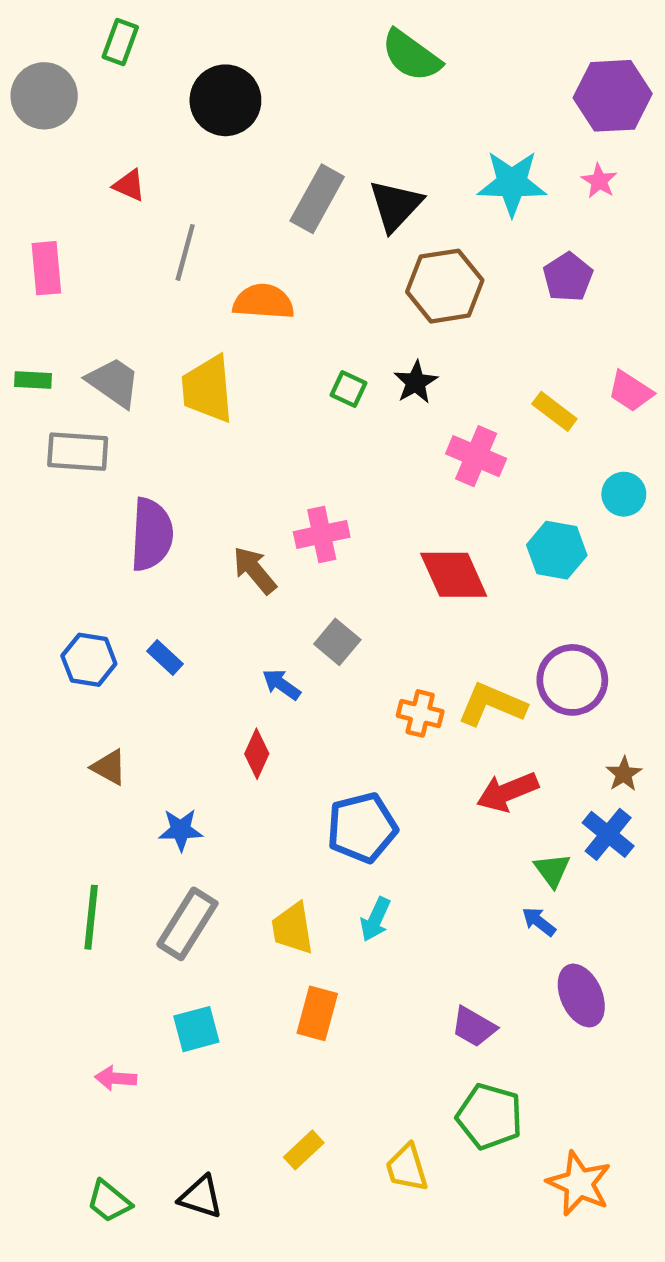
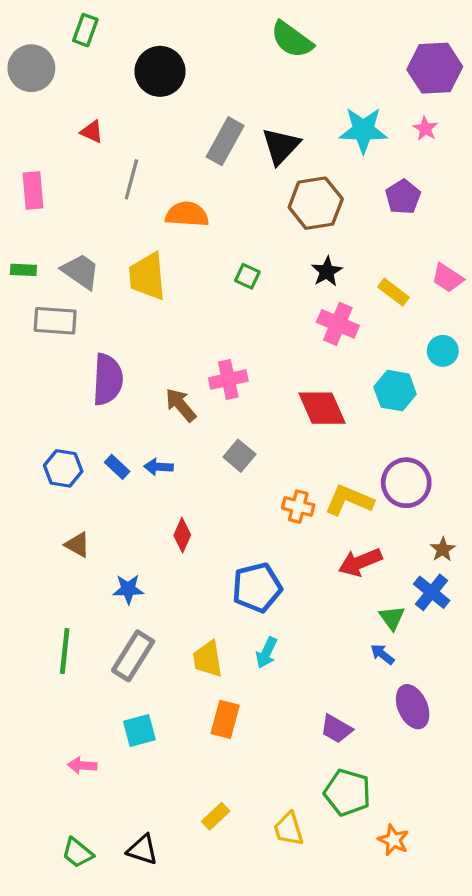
black star: (416, 382) -> (327, 271), moved
blue arrow: (281, 684) -> (158, 467), moved, turned -32
orange star: (579, 1183) -> (393, 840), moved, size x0.7

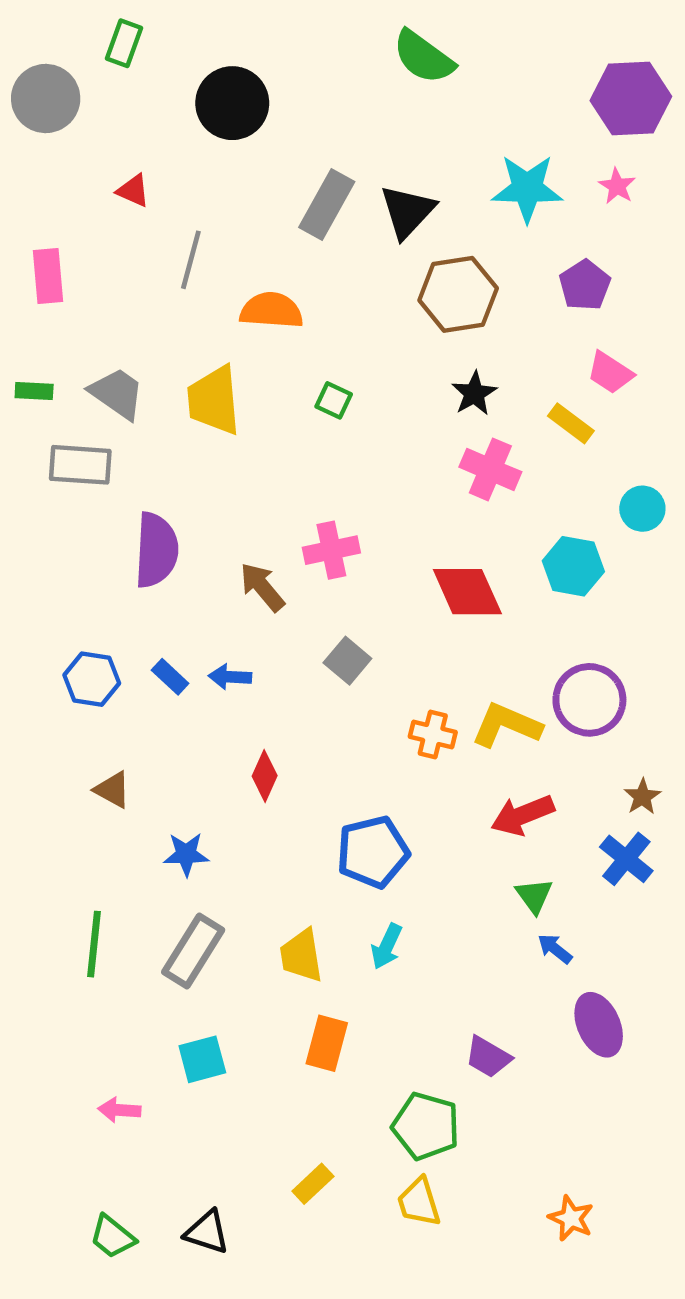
green square: (247, 276) -> (334, 400), moved
pink trapezoid: (447, 278) -> (610, 373), moved
green triangle: (392, 618) -> (534, 896), moved
green pentagon: (347, 792) -> (426, 1126), moved

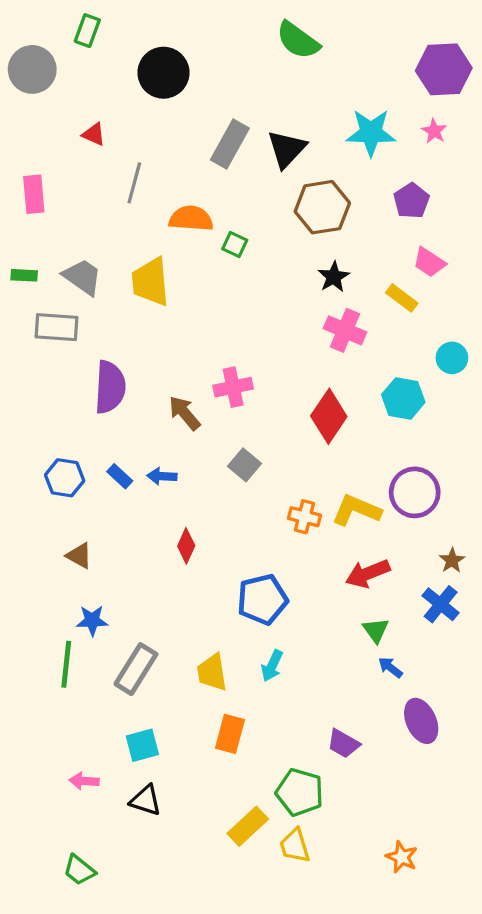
green square: (334, 400) -> (235, 244), moved
red diamond: (467, 592) -> (329, 416), turned 58
blue star: (186, 854) -> (92, 620), moved
yellow rectangle: (313, 1184) -> (248, 826), moved, size x1.4
black triangle: (207, 1232) -> (146, 800), moved

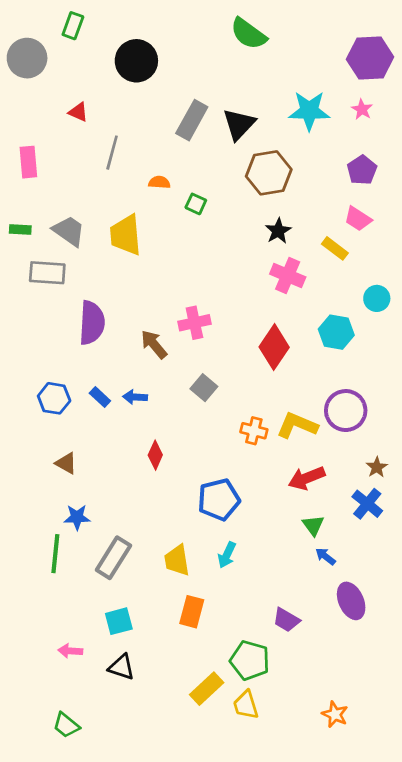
purple pentagon: (411, 201) -> (362, 170), moved
orange semicircle: (191, 219) -> (159, 182), size x0.6

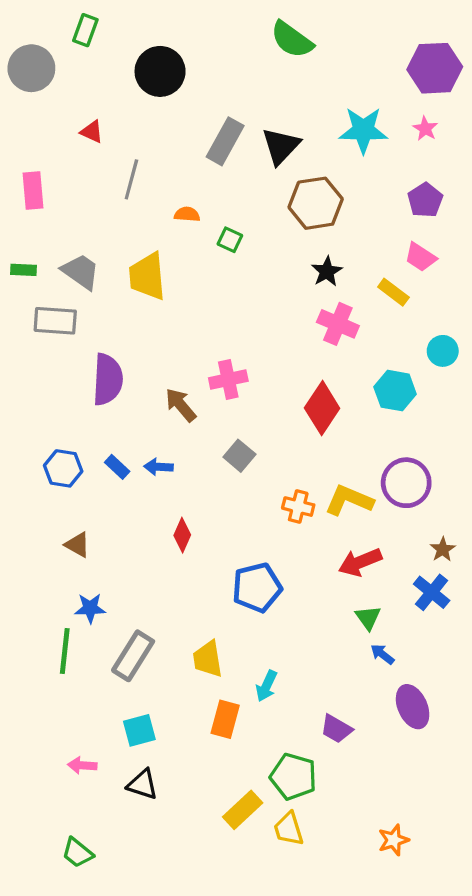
cyan arrow: (227, 555) -> (266, 686), moved
orange star: (335, 714) -> (393, 840), turned 30

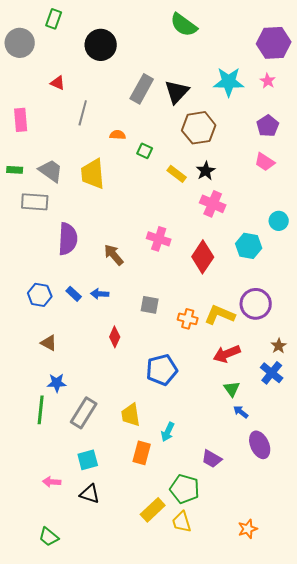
yellow rectangle: (393, 292) -> (177, 174), moved
pink cross: (228, 379) -> (159, 239), moved, turned 30
gray square: (239, 456) -> (150, 305), moved, turned -30

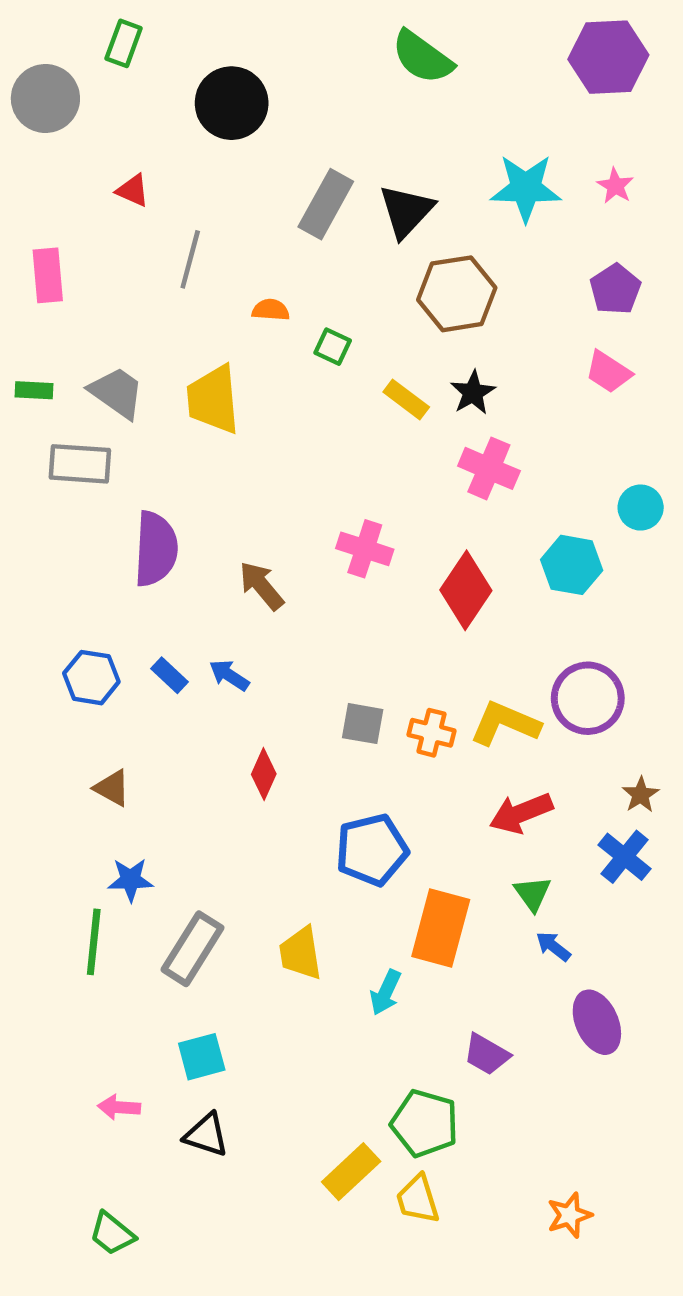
purple hexagon: (274, 43) -> (608, 57), moved
blue arrow: (100, 294) -> (229, 675), turned 30
gray square: (150, 305) -> (363, 724), moved
orange rectangle: (142, 453) -> (441, 928), moved, size x1.4

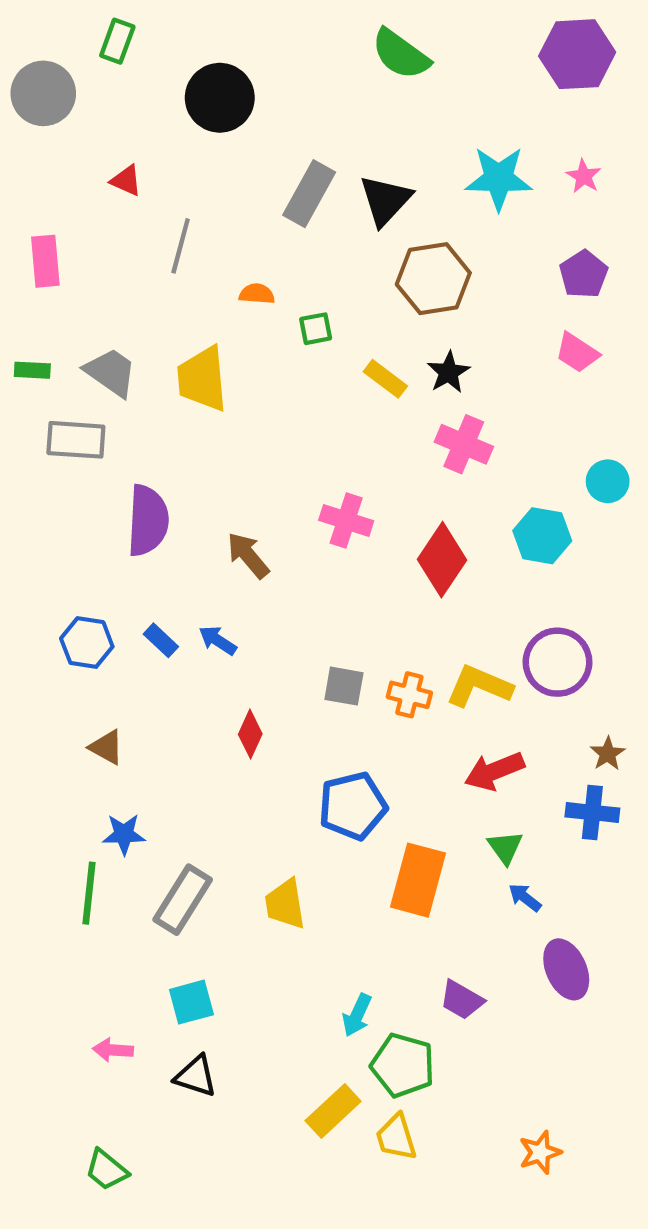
green square: (333, 347) -> (316, 329), turned -36
blue cross: (625, 857) -> (592, 812), turned -33
cyan arrow: (386, 992) -> (357, 1015), moved

